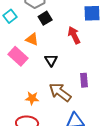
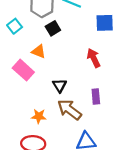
red arrow: (74, 35) -> (94, 58), moved
black triangle: (51, 60) -> (60, 85), moved

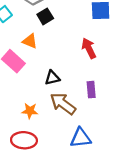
black triangle: (60, 85) -> (52, 78), turned 48

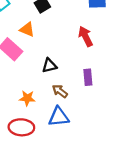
brown arrow: (63, 104) -> (60, 91), size x0.6
blue triangle: (81, 138) -> (59, 117), moved

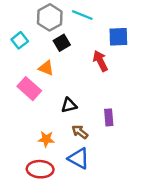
red arrow: (86, 36) -> (100, 61), moved
blue triangle: (59, 117) -> (79, 158), turned 35

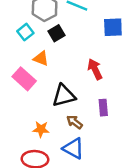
cyan square: (20, 40) -> (25, 32), moved
red arrow: (100, 61) -> (95, 69), moved
black triangle: (69, 105) -> (64, 96), size x1.5

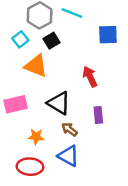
orange triangle: (41, 58) -> (36, 66), size x1.5
pink rectangle: (24, 79) -> (16, 104), moved, turned -55
black triangle: (64, 96) -> (59, 103), turned 45

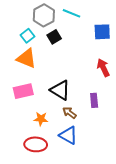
orange triangle: (36, 66) -> (26, 58), moved
red arrow: (90, 77) -> (103, 68), moved

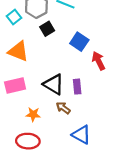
blue square: (102, 32) -> (79, 42), moved, turned 36
cyan square: (27, 36) -> (14, 17), moved
purple rectangle: (94, 100) -> (77, 87), moved
blue triangle: (68, 135) -> (81, 135), moved

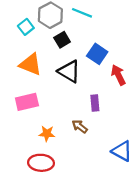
black triangle: (54, 84) -> (69, 71), moved
blue triangle: (81, 135) -> (122, 151), moved

